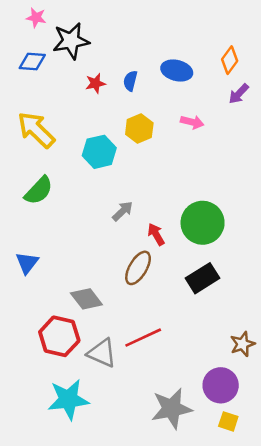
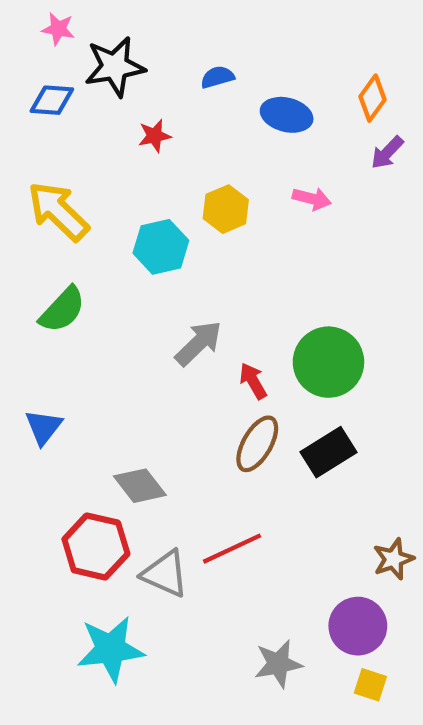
blue semicircle: (130, 81) -> (217, 77), moved, turned 60
gray arrow: (123, 211) -> (199, 343), size x1.4
brown ellipse: (138, 268) -> (257, 444), moved
gray star: (172, 409) -> (278, 664), size x0.7

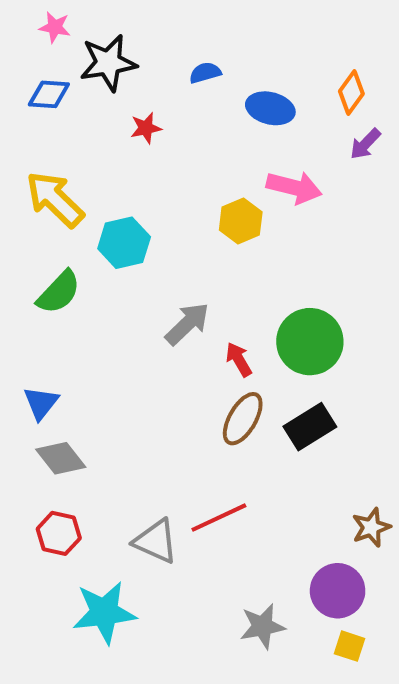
pink arrow: (312, 199) -> (294, 187), size x1.5
yellow hexagon: (226, 209) -> (241, 221), moved
cyan hexagon: (161, 247) -> (124, 243), moved
gray diamond: (140, 486) -> (61, 458), moved
red hexagon: (96, 546) -> (59, 533), moved, size x0.7

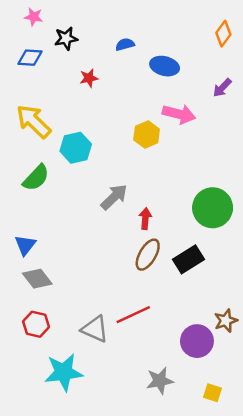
black star: (108, 63) -> (66, 38), size x0.7
orange diamond: (351, 92) -> (223, 34), moved
green circle: (310, 342) -> (213, 208), moved
red arrow: (239, 359) -> (145, 219), turned 35
purple circle: (338, 591) -> (197, 341), moved

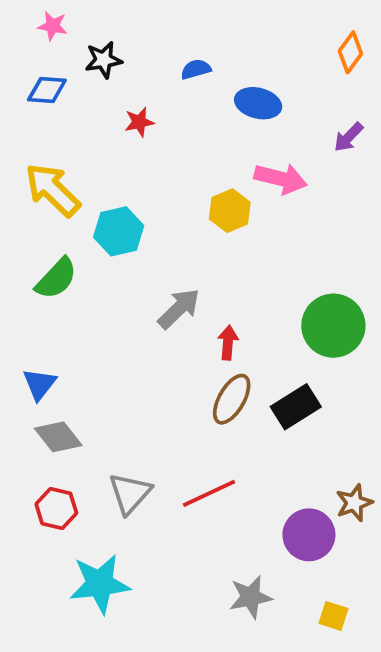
gray triangle: (95, 329) -> (130, 493), moved, turned 48

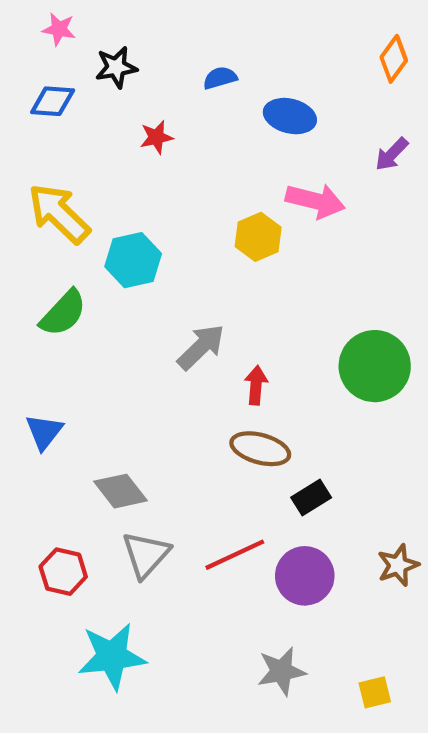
brown ellipse: (232, 399) -> (260, 449), turned 75
black rectangle: (296, 407) -> (311, 497), moved, size x0.7
gray diamond: (58, 437) -> (120, 491), moved
purple circle: (309, 535) -> (305, 576), moved
yellow square: (333, 616) -> (375, 692), turned -32

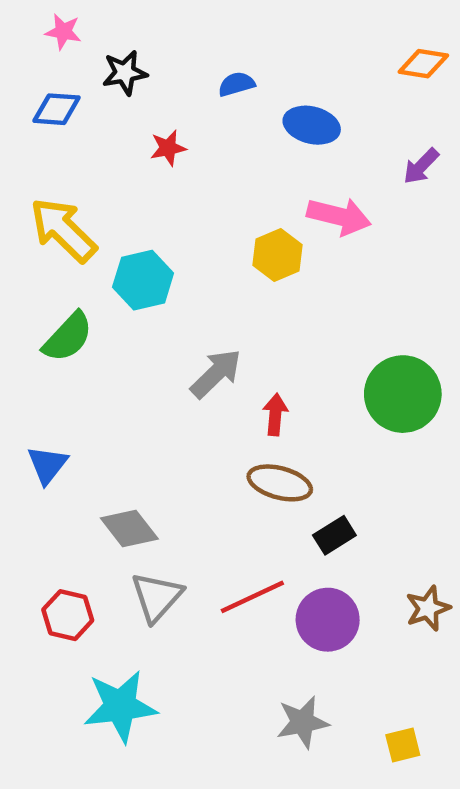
orange diamond: (394, 59) -> (423, 64), turned 63

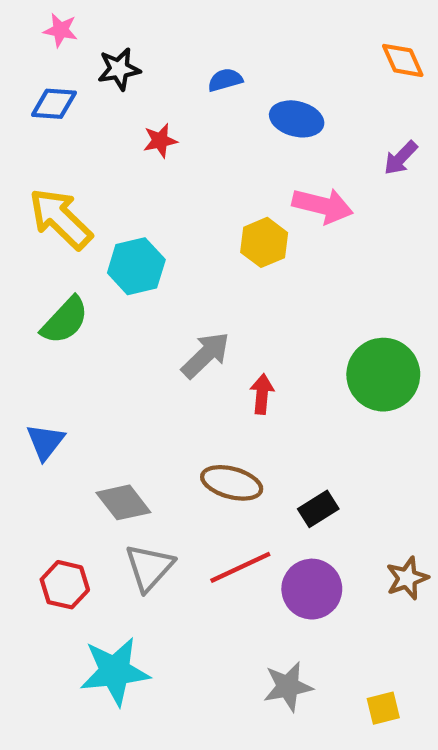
orange diamond: (423, 64) -> (403, 60), turned 57
brown ellipse: (280, 483) -> (232, 483), moved

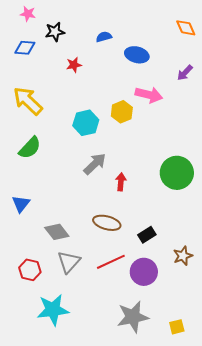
cyan hexagon: (136, 266) -> (86, 123), moved
brown star: (407, 578) -> (183, 256), moved
gray star: (288, 687) -> (133, 317), size x1.4

